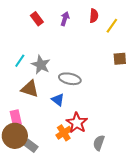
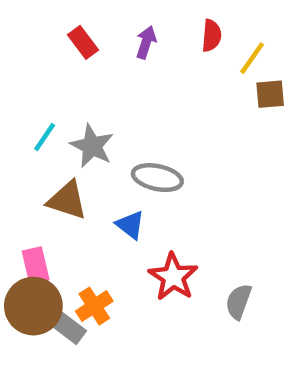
brown square: (120, 59) -> (270, 94), moved
orange cross: (64, 133) -> (94, 306), moved
gray semicircle: (99, 143) -> (239, 302), moved

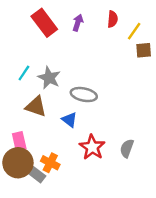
red rectangle: (83, 42) -> (44, 23), size x1.6
gray semicircle: (239, 302) -> (127, 148), moved
orange cross: (94, 306) -> (50, 163), turned -30

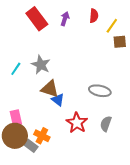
cyan line: (24, 73) -> (16, 69), moved
gray ellipse: (84, 95) -> (100, 91), moved
brown triangle: (36, 106) -> (50, 89), moved

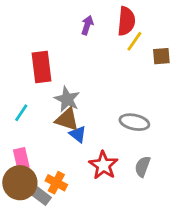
red semicircle: (94, 16) -> (126, 21), size x1.5
red rectangle: (37, 19) -> (41, 67), moved, turned 30
yellow line: (112, 26) -> (134, 41), moved
gray star: (41, 65) -> (67, 99), moved
cyan line: (16, 69) -> (21, 113), moved

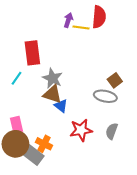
yellow line: (134, 41) -> (81, 27), moved, turned 63
brown square: (161, 56) -> (115, 80), moved, turned -32
cyan line: (21, 113) -> (17, 78), moved
red star: (103, 165) -> (81, 130), turned 30
gray rectangle: (41, 196) -> (32, 154), size x1.5

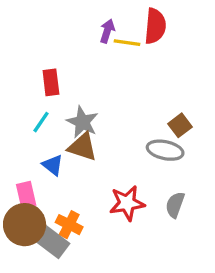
red rectangle: (32, 53) -> (51, 82), size x0.7
cyan line: (17, 78) -> (41, 122), moved
blue triangle: (61, 106) -> (53, 165), moved

